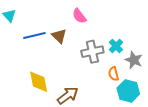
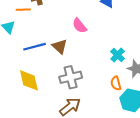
gray cross: (92, 52) -> (71, 77), moved
yellow diamond: (39, 82) -> (29, 80), moved

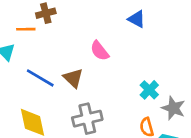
blue line: (35, 47) -> (40, 78), turned 45

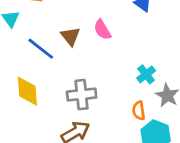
brown triangle: (73, 78) -> (70, 36), moved

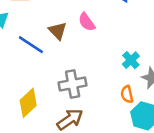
yellow diamond: (27, 91) -> (28, 103), moved, turned 56

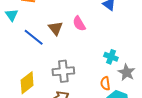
cyan cross: (131, 60) -> (111, 57), turned -32

